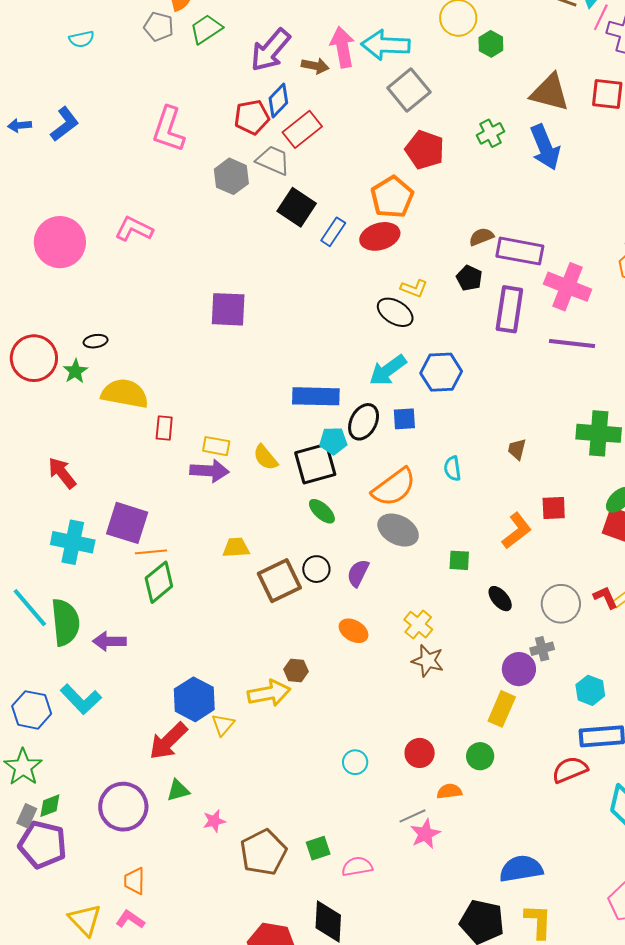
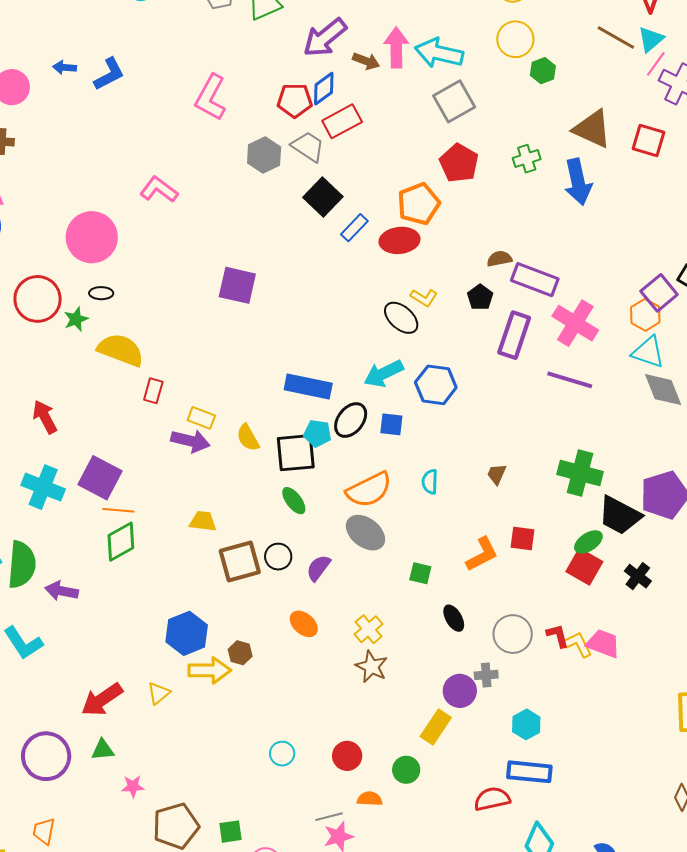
pink circle: (60, 242) -> (92, 237), moved
blue hexagon: (194, 699) -> (187, 633), moved

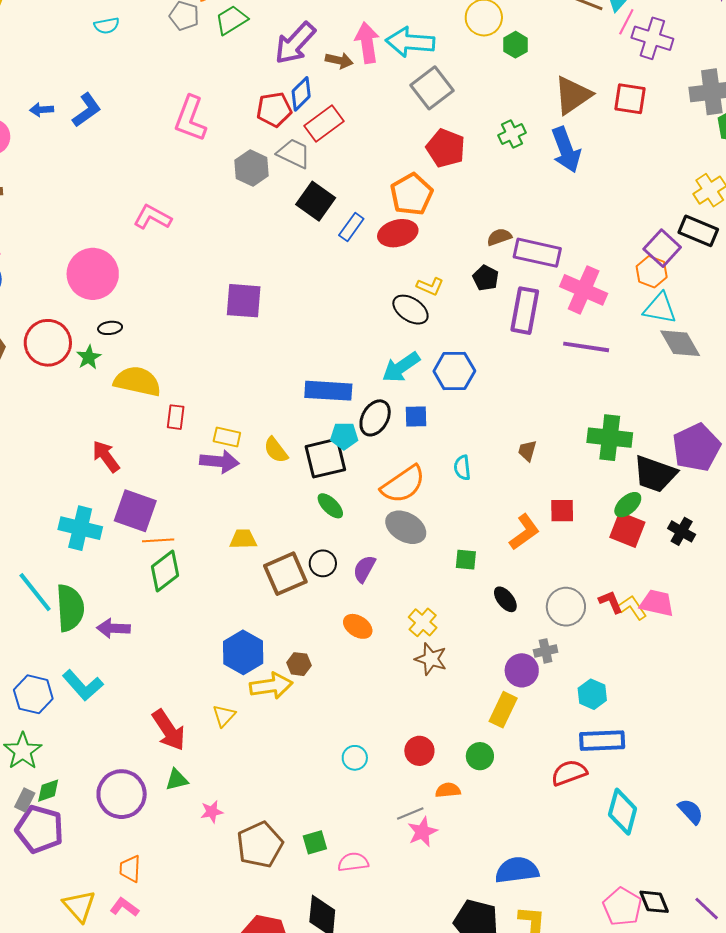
brown triangle: (592, 129) -> (573, 95), turned -51
red arrow: (45, 417) -> (106, 456), moved
red arrow: (102, 700) -> (169, 730), turned -81

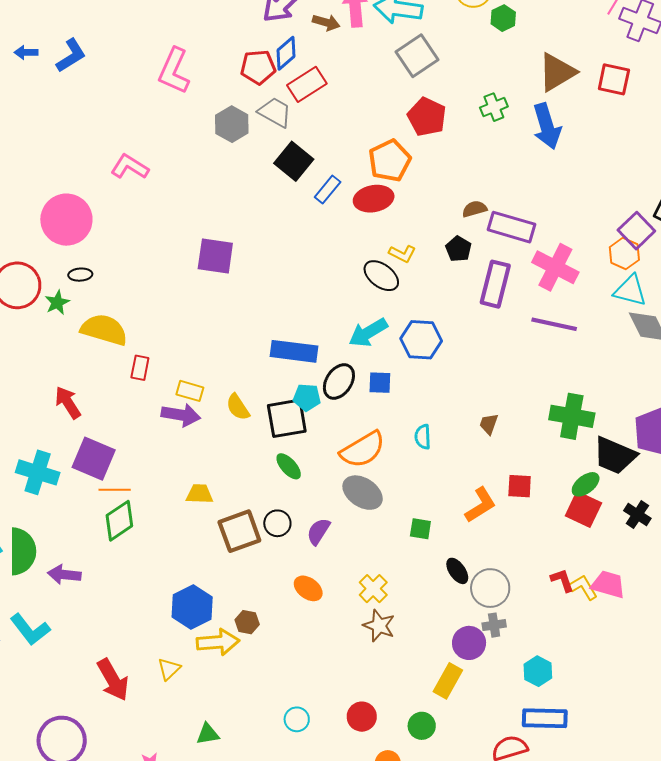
gray circle: (566, 607) -> (490, 588), moved
green triangle: (177, 780) -> (208, 734), moved

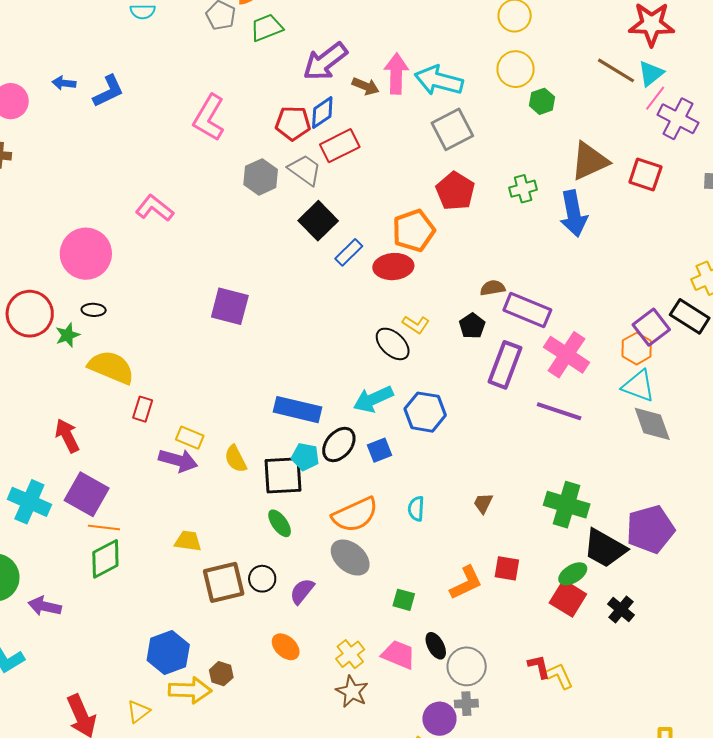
blue square: (380, 383) -> (380, 450), turned -30
pink trapezoid: (608, 584) -> (398, 655), moved

